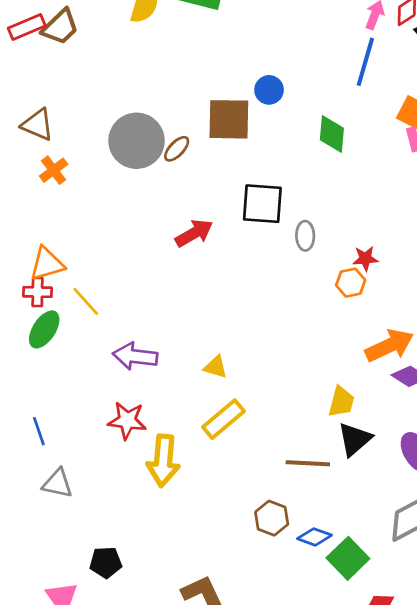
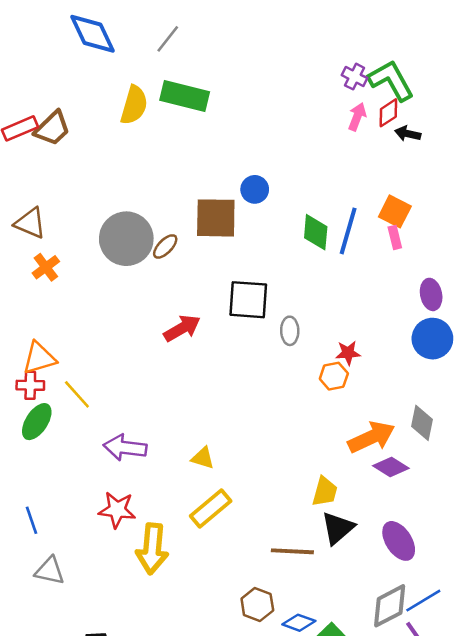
blue line: (365, 62) -> (348, 231), moved

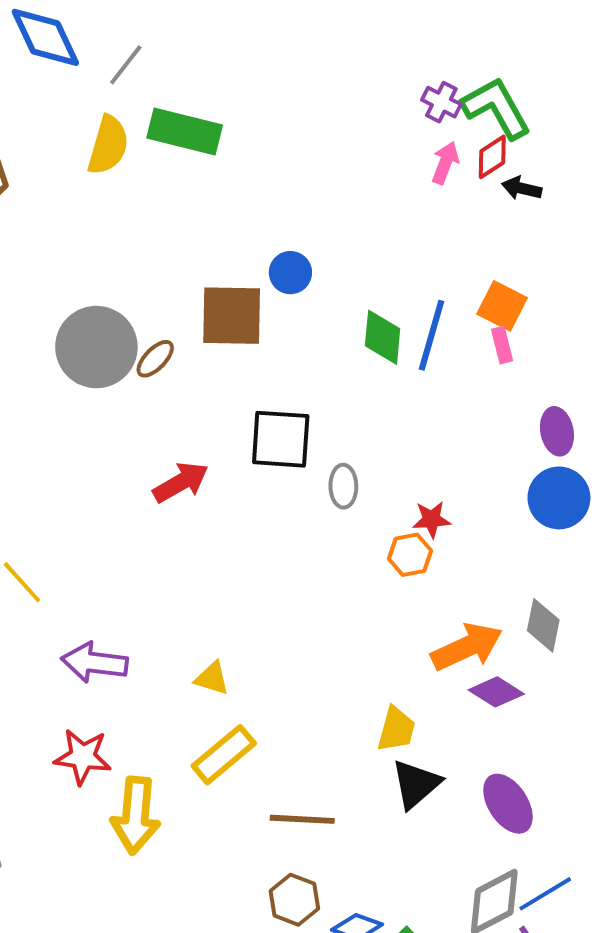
gray line: (168, 39) -> (126, 65), moved
brown line: (292, 551) -> (302, 819), moved

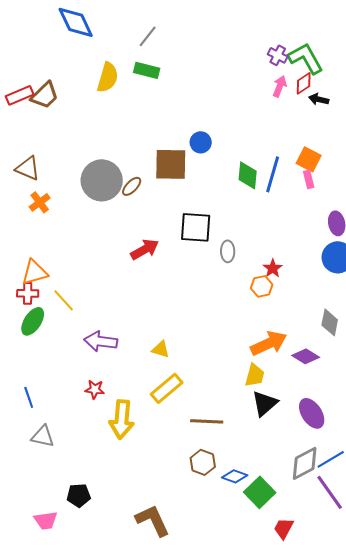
gray line: (126, 65) -> (148, 36), moved
green rectangle: (185, 131) -> (147, 70), size x0.7
red star: (432, 519) -> (273, 268), turned -30
orange arrow: (467, 647) -> (269, 343), moved
red star: (83, 757) -> (95, 389), size x0.7

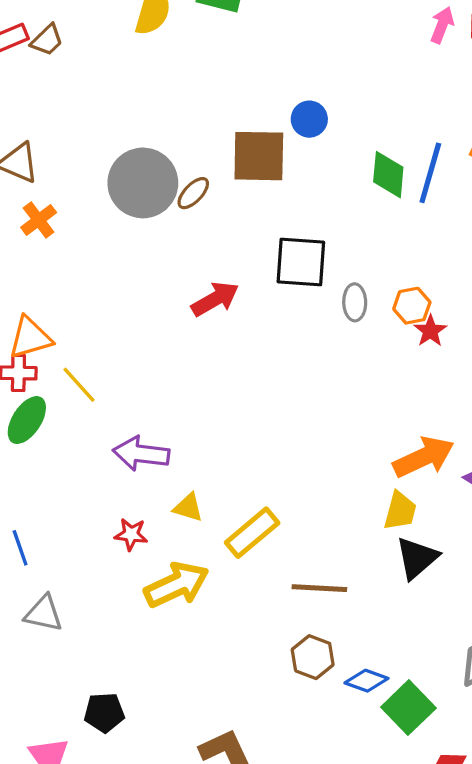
brown trapezoid: (45, 95) -> (47, 40), size x0.7
orange hexagon: (262, 286) -> (412, 306), moved
yellow triangle: (161, 349) -> (188, 507), moved
yellow arrow: (122, 419) -> (176, 585), turned -120

